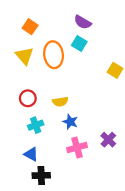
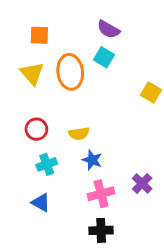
orange square: (30, 27) -> (39, 35), turned -32
black cross: (41, 175) -> (101, 230), moved

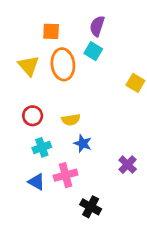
purple semicircle: (108, 29) -> (97, 26), turned 78
orange square: (39, 35) -> (51, 31), moved
pink cross: (101, 194) -> (66, 175), moved
black cross: (101, 230) -> (91, 207), turned 30

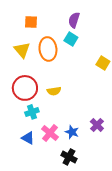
orange square: (51, 31) -> (31, 22), moved
red circle: (33, 116) -> (25, 88), size x1.6
blue star: (83, 143) -> (72, 132), moved
pink cross: (66, 175) -> (50, 133), turned -36

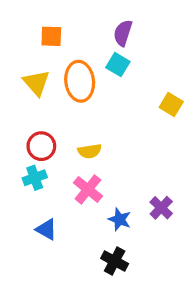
red circle: (25, 88) -> (41, 146), size x0.7
cyan cross: (32, 112) -> (35, 178), moved
pink cross: (50, 133) -> (88, 189), moved

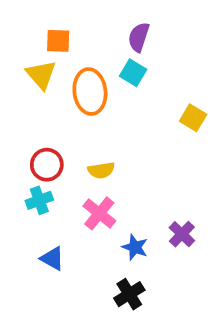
yellow triangle: (36, 83) -> (41, 75), moved
black cross: (115, 261) -> (129, 294), turned 30

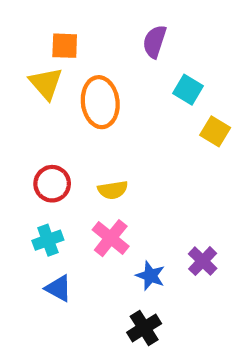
cyan square: (133, 73) -> (188, 90), moved
cyan cross: (39, 200) -> (48, 240), moved

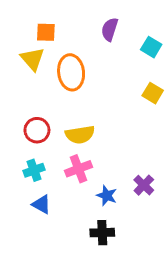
cyan square: (188, 90) -> (151, 47), moved
yellow semicircle: (113, 190) -> (80, 135), size x1.4
pink cross: (111, 238) -> (79, 169), turned 30
black cross: (144, 328) -> (102, 233), turned 30

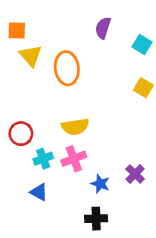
orange square: (46, 32) -> (17, 31), moved
red circle: (37, 130) -> (21, 134), moved
cyan cross: (34, 170) -> (43, 159), moved

